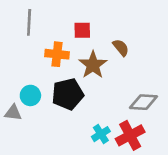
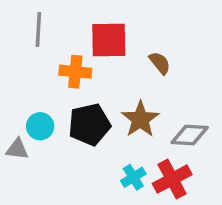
red square: (82, 30) -> (109, 40), size x1.6
brown star: (93, 65) -> (140, 119), moved

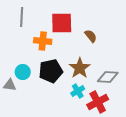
cyan cross: (133, 177) -> (78, 91), moved

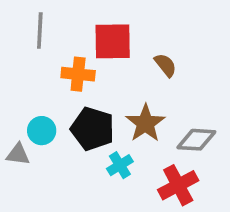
black pentagon: (51, 71) -> (93, 129), turned 30
cyan cross: (78, 91) -> (120, 165), moved

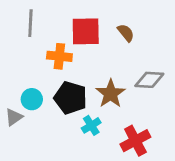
brown semicircle: (165, 65) -> (126, 33), moved
gray diamond: (196, 140) -> (149, 80), moved
gray triangle: (18, 154) -> (14, 117), turned -42

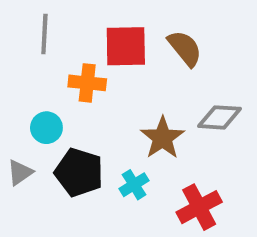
brown semicircle: (126, 33) -> (185, 48), size x1.4
black pentagon: (70, 98) -> (79, 172), moved
cyan circle: (32, 99) -> (46, 128), moved

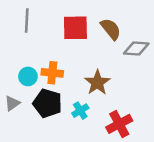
orange cross: (87, 83) -> (52, 73), moved
gray diamond: (219, 117) -> (136, 48), moved

